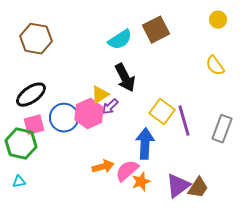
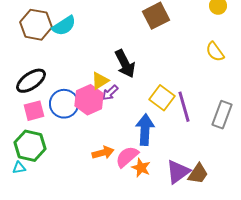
cyan semicircle: (120, 40) -> (64, 26), moved
green hexagon: (21, 144) -> (30, 146), moved
orange star: (141, 182) -> (141, 168), turned -30

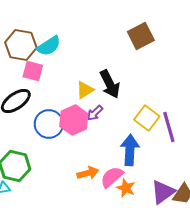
yellow triangle: (100, 81) -> (85, 90), moved
pink square: (34, 111) -> (33, 71), moved, turned 30

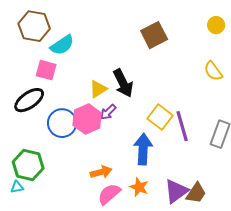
brown hexagon: (21, 45) -> (34, 26), moved
pink semicircle: (112, 177) -> (109, 194), moved

